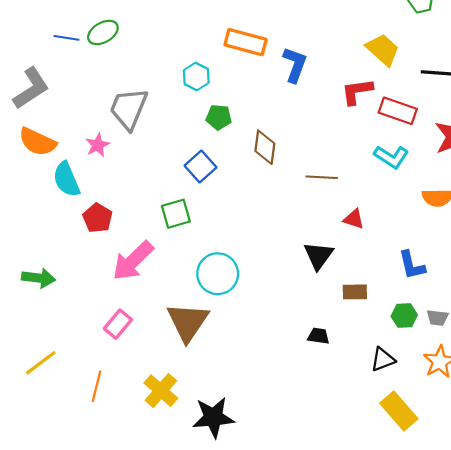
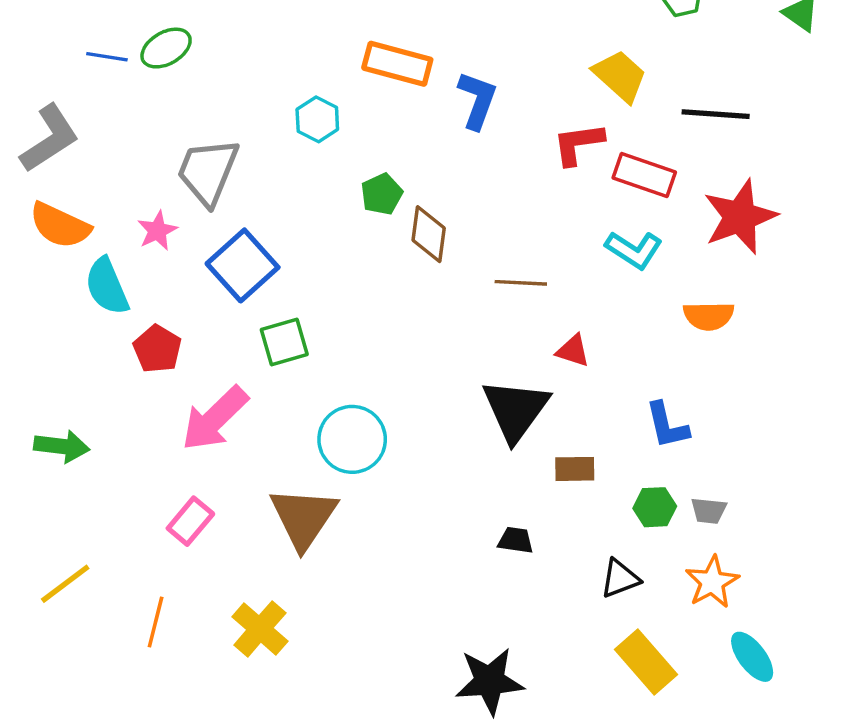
green pentagon: (219, 117) -> (382, 194), moved, turned -30
blue square: (200, 167) -> (243, 265), moved, size x1.4
black triangle: (318, 256) -> (516, 410), size x1.4
black star: (213, 417) -> (490, 681), moved

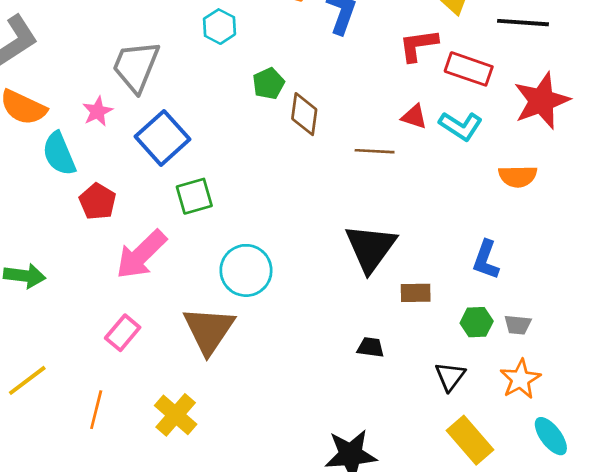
red triangle: (573, 351) -> (414, 117), moved
blue L-shape: (667, 425) -> (486, 260), turned 33
black triangle: (620, 579) -> (450, 376), turned -32

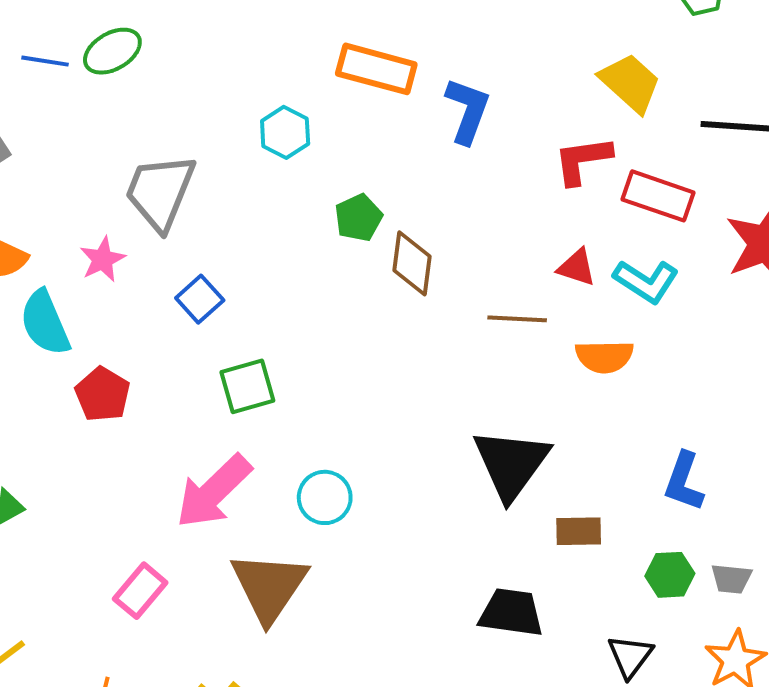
blue square: (162, 138) -> (200, 299), size x0.6
orange semicircle: (518, 176) -> (604, 357), moved
pink arrow: (141, 255) -> (214, 492), moved
cyan circle: (246, 270) -> (325, 497), size x0.7
black trapezoid: (371, 347) -> (511, 613), size x1.6

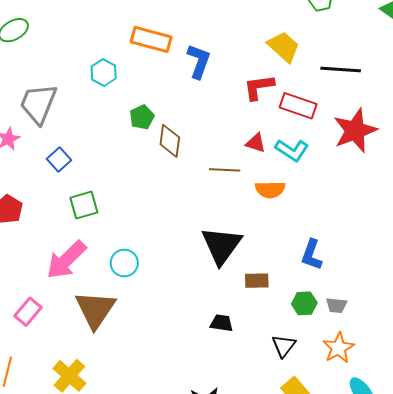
black trapezoid: (511, 613) -> (222, 323), size x0.7

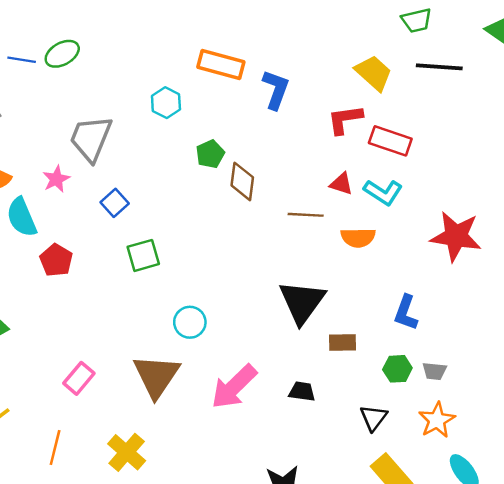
black line: (341, 69) -> (439, 67), moved
red star: (355, 131) -> (456, 236), moved, turned 30
pink arrow: (66, 260) -> (234, 387), moved

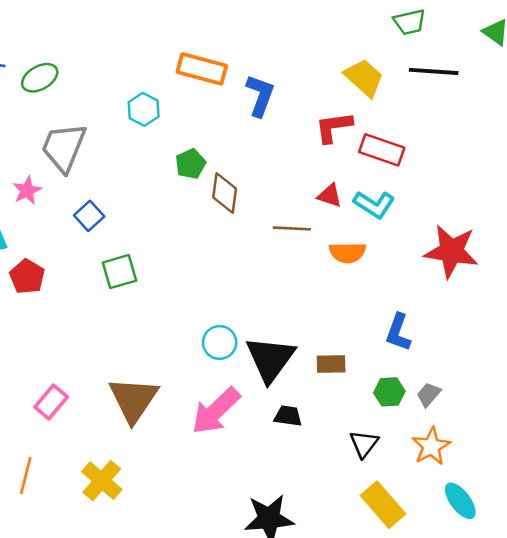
green ellipse: (62, 54) -> (40, 78), moved
black triangle: (302, 302) -> (270, 359), moved
cyan circle: (190, 322) -> (220, 342), moved
gray trapezoid: (434, 371) -> (429, 394), turned 125

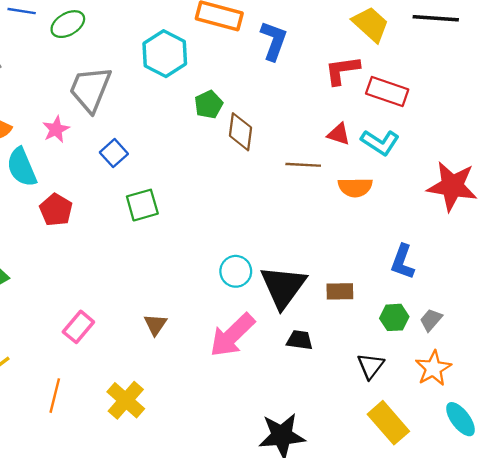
cyan hexagon: (144, 109) -> (165, 54), size x1.5
brown triangle: (133, 400) -> (155, 325), size x0.5

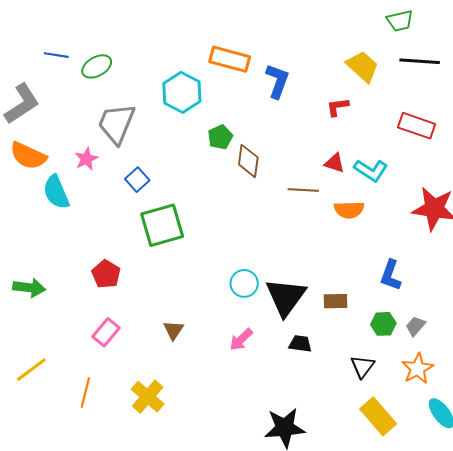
red L-shape: (342, 70) -> (338, 107), size x0.7
red rectangle: (387, 92) -> (417, 126), moved
green square: (142, 205) -> (162, 225), size x1.5
red pentagon: (56, 210) -> (106, 274), moved
pink arrow: (232, 335) -> (241, 340), size x0.6

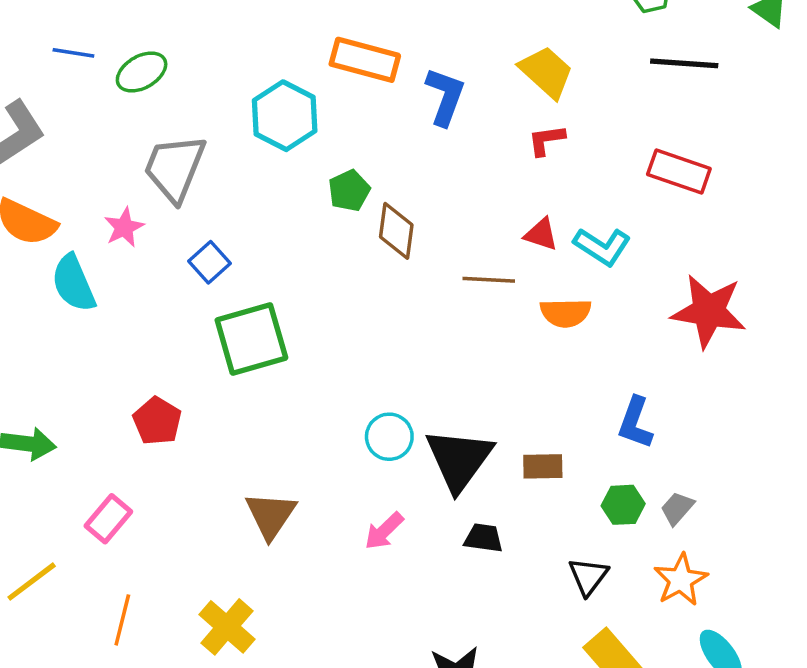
yellow trapezoid: (363, 66) -> (546, 72), moved
brown triangle: (174, 330) -> (271, 515), size x1.5
pink rectangle: (106, 332) -> (108, 519), moved

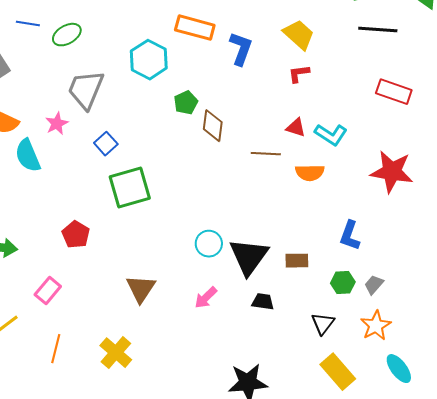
red rectangle: (679, 171) -> (394, 92), moved

